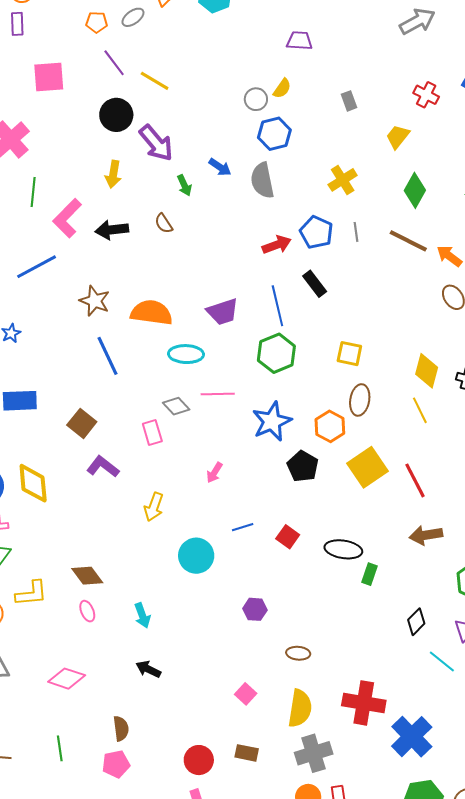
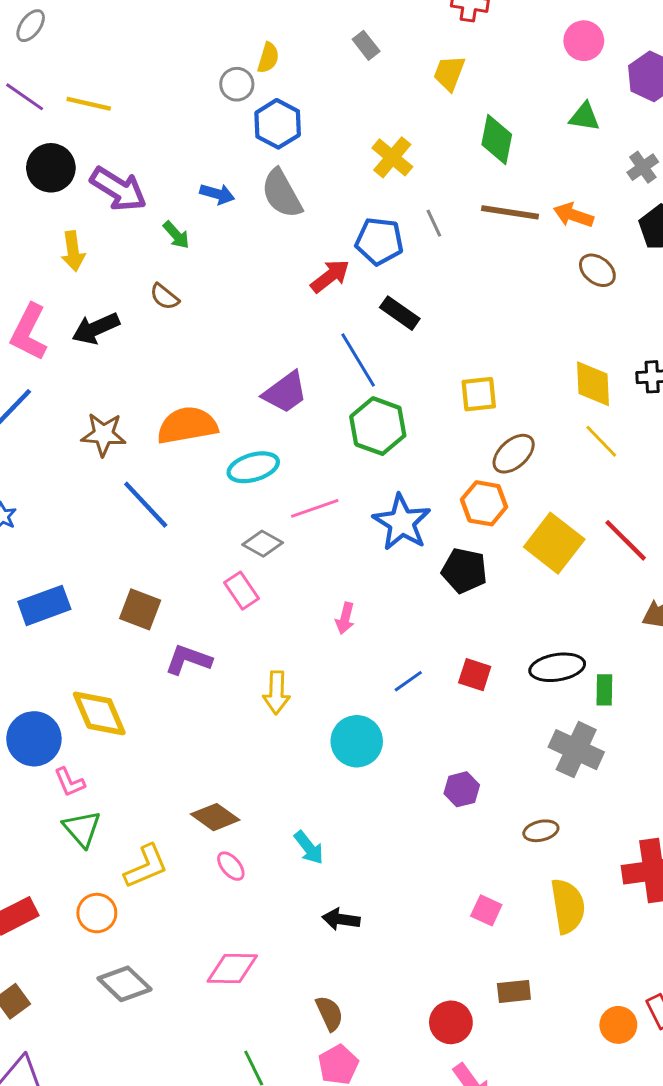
brown ellipse: (360, 400) -> (514, 454), turned 56
gray cross: (314, 753) -> (576, 750), moved, turned -30

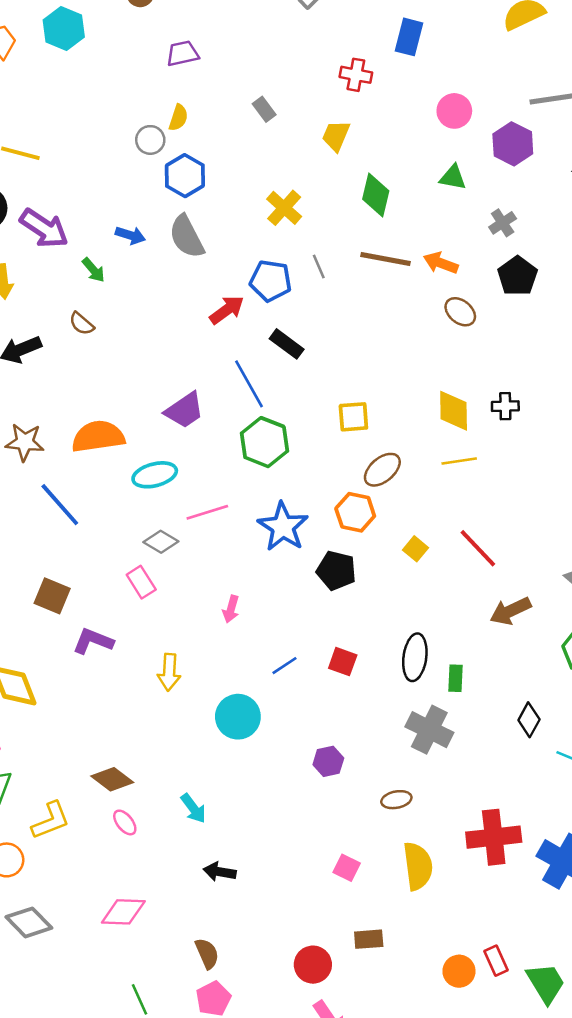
yellow line: (601, 441) -> (459, 461), turned -56
yellow square: (554, 543) -> (415, 549), size x0.5
black ellipse: (557, 667) -> (415, 657), turned -75

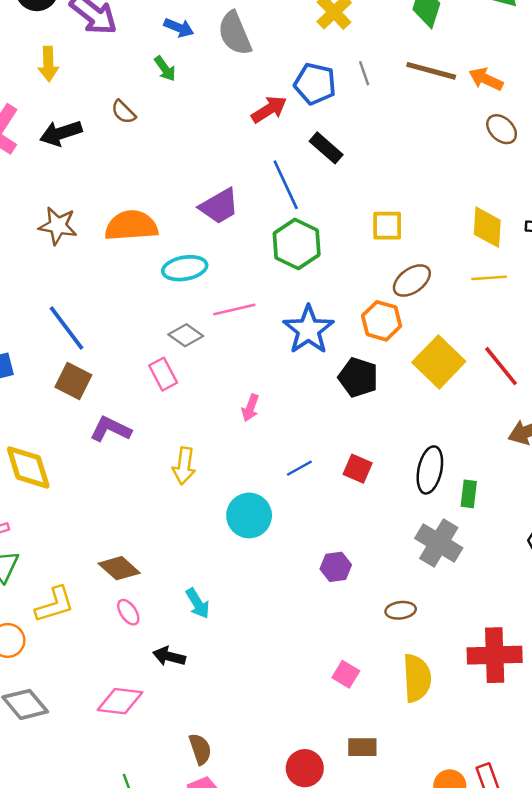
green arrow: (93, 270) -> (165, 69), moved
blue line: (60, 505) -> (66, 328), moved
yellow square: (415, 549) -> (439, 362), size x2.0
black arrow: (220, 872) -> (169, 656), moved

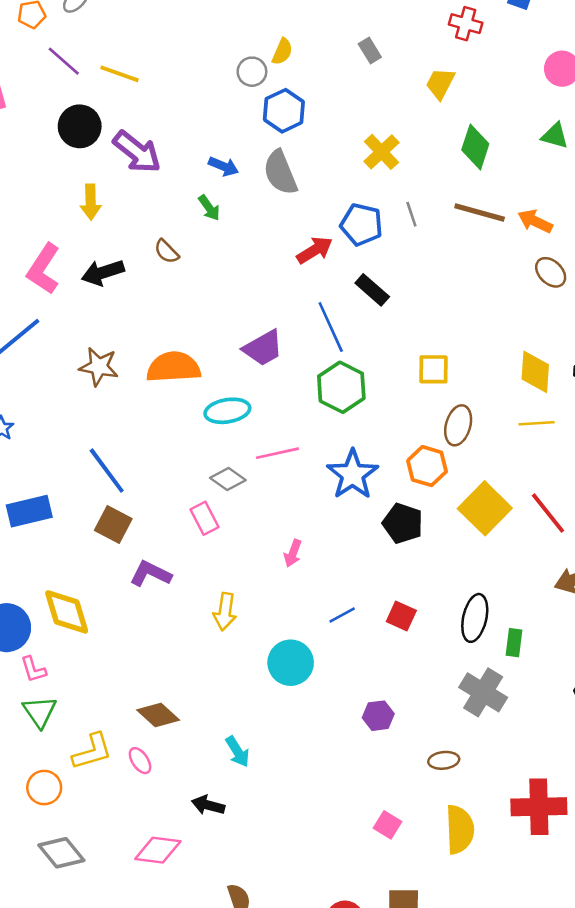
brown ellipse: (412, 281) -> (458, 425), turned -39
pink ellipse: (128, 612) -> (140, 761), moved

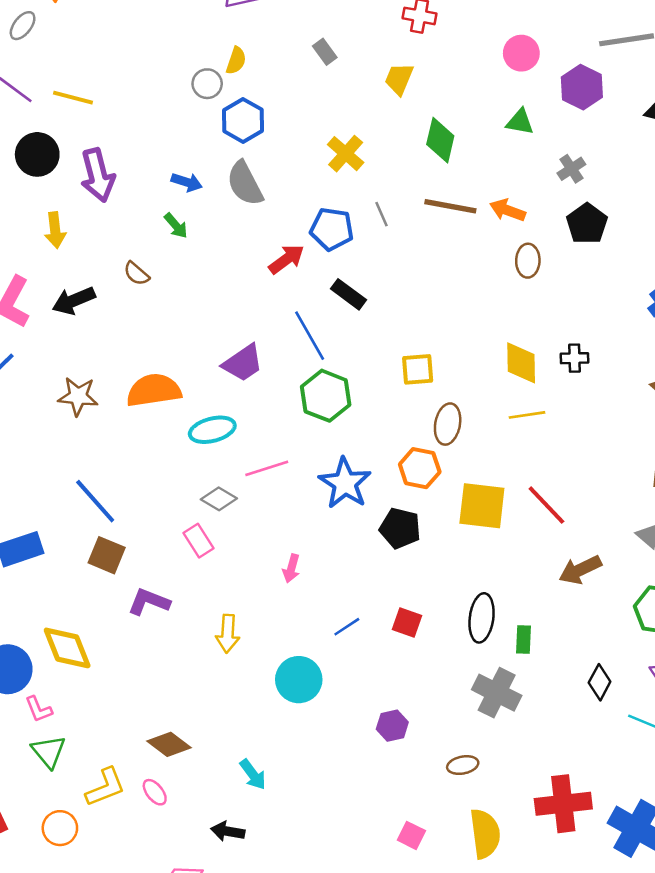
purple arrow: (137, 152) -> (98, 175), turned 42
brown ellipse: (551, 272) -> (528, 261), turned 52
yellow square: (485, 508) -> (482, 506), turned -33

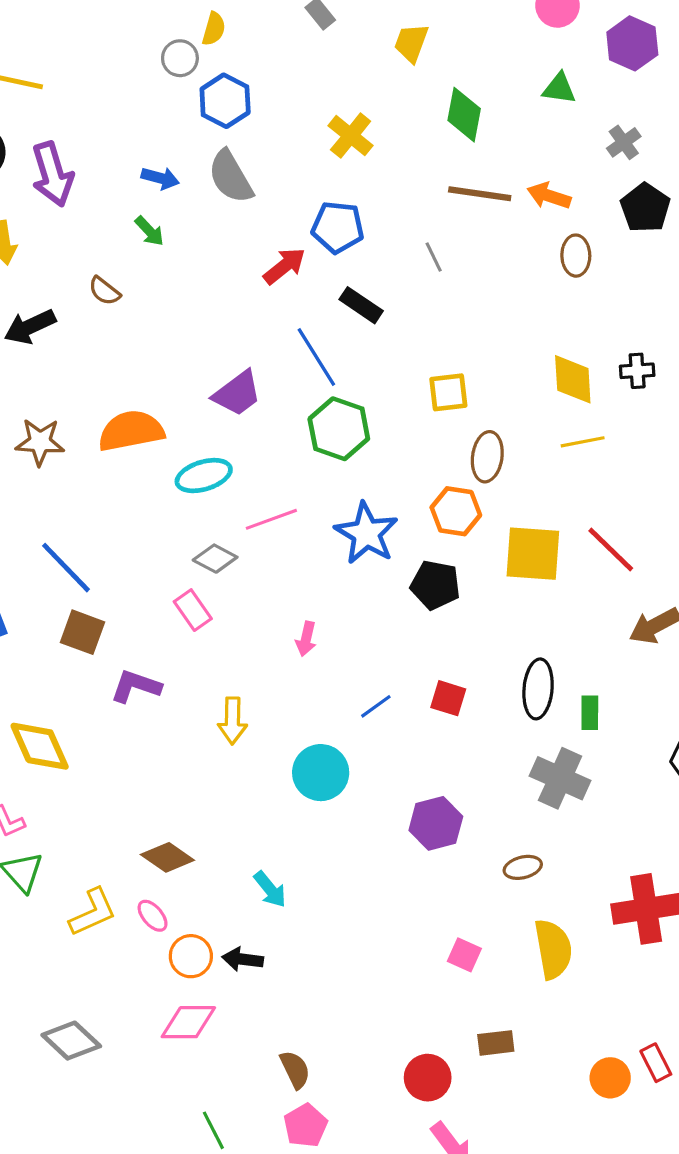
gray line: (381, 214) -> (434, 257), moved
purple hexagon: (392, 726) -> (436, 823), size x1.4
orange circle: (60, 828) -> (191, 956), moved

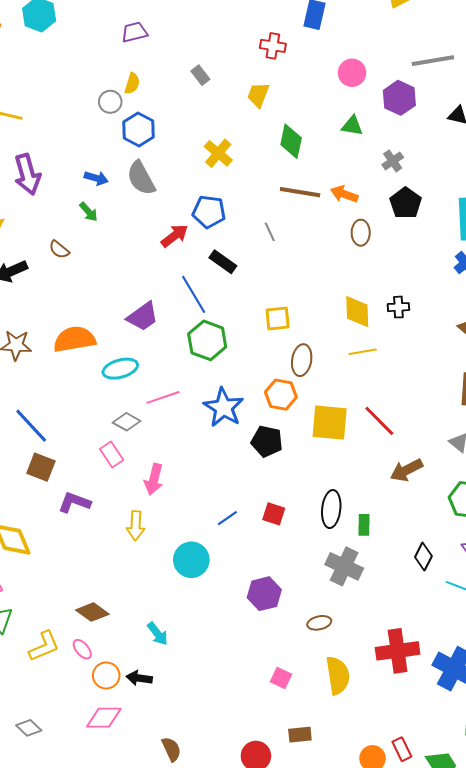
pink arrow: (306, 639) -> (154, 479), moved, size x1.4
gray diamond: (71, 1041) -> (29, 728), size x0.7

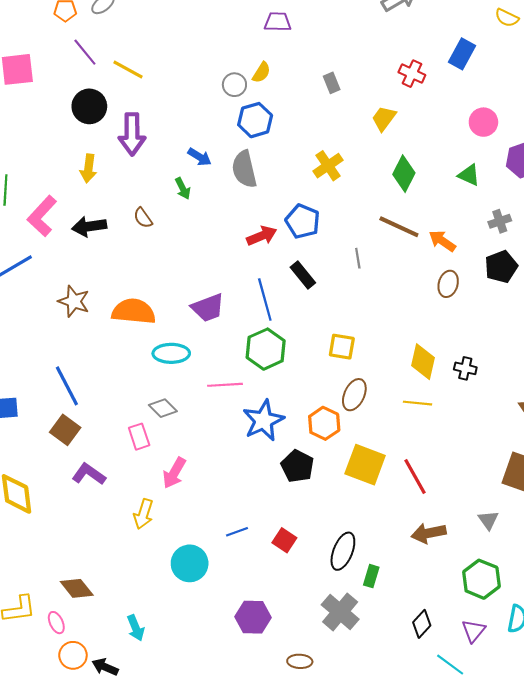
pink line: (163, 397) -> (225, 385), moved

